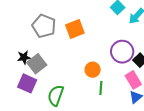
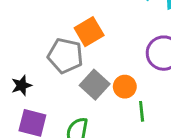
gray pentagon: (44, 26) -> (65, 56), moved
gray square: (37, 64) -> (95, 85), moved

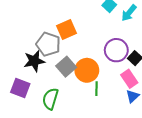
black star: (22, 85) -> (34, 61), moved, size x1.5
orange circle: (125, 87) -> (87, 70), size x1.5

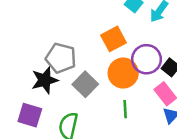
orange square: (67, 30) -> (114, 39), moved
orange circle: (87, 70) -> (123, 73), moved

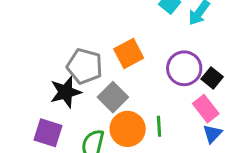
orange square: (114, 39) -> (129, 53), moved
orange circle: (123, 73) -> (128, 129), moved

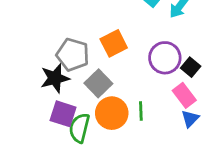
purple square: (48, 133) -> (63, 114), moved

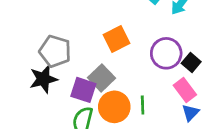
gray pentagon: (73, 55) -> (55, 51), moved
black star: (55, 78) -> (43, 79), moved
purple square: (63, 114) -> (83, 90), moved

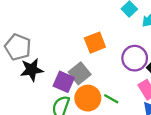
gray pentagon: (55, 51) -> (18, 47), moved
green line: (143, 105) -> (111, 99), turned -64

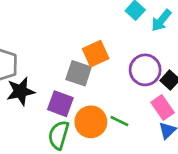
gray square: (80, 73) -> (79, 73), moved, turned -30

